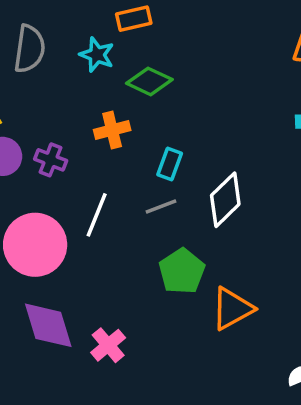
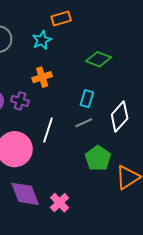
cyan star: (97, 55) -> (42, 40), turned 30
green diamond: (149, 81) -> (99, 59), moved
orange cross: (112, 130) -> (42, 77), moved

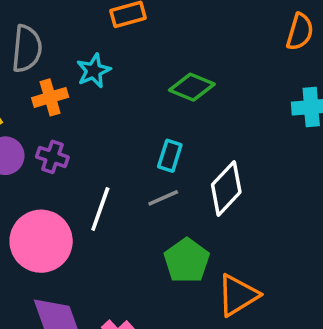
cyan star: (42, 40) -> (94, 71), moved
orange cross: (42, 77) -> (50, 97), moved

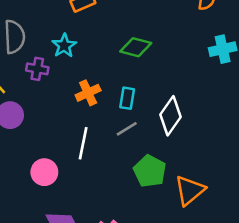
orange cross: (50, 97) -> (88, 93), moved
purple cross: (52, 157) -> (37, 69), moved
pink circle: (41, 241) -> (44, 172), size x0.6

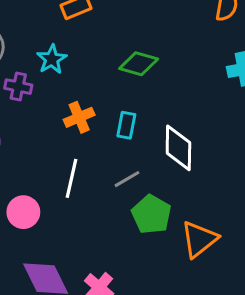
white diamond: (171, 116) -> (178, 148), turned -36
gray line: (127, 129) -> (127, 179), moved

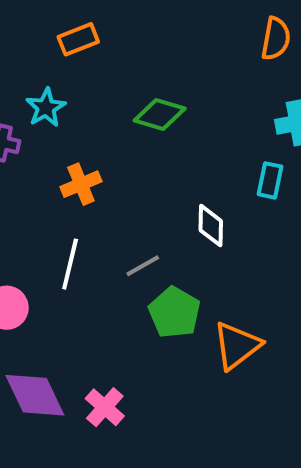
cyan rectangle: (126, 125) -> (270, 180), moved
white diamond: (178, 148) -> (211, 226), size x0.7

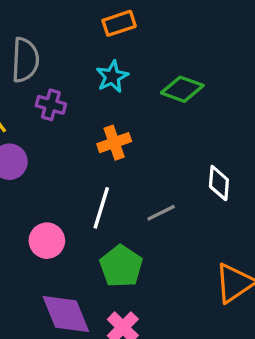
cyan star: (46, 108) -> (112, 77), moved
green pentagon: (174, 312) -> (121, 266), moved

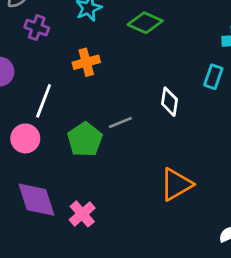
white line: (101, 208) -> (44, 101), moved
green pentagon: (121, 266) -> (85, 139), moved

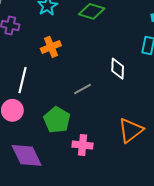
green pentagon: (85, 139) -> (57, 120), moved
pink cross: (82, 214) -> (83, 145), moved, turned -36

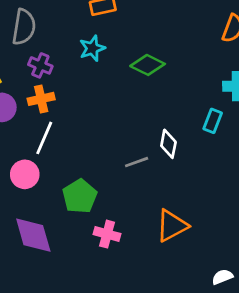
orange cross: (51, 47) -> (41, 99), moved
gray line: (83, 89) -> (137, 162), moved

